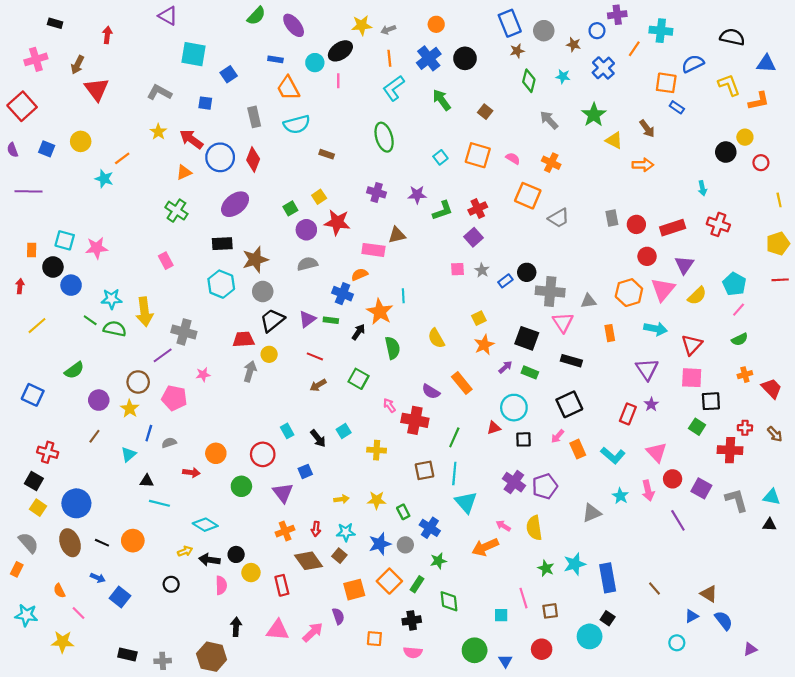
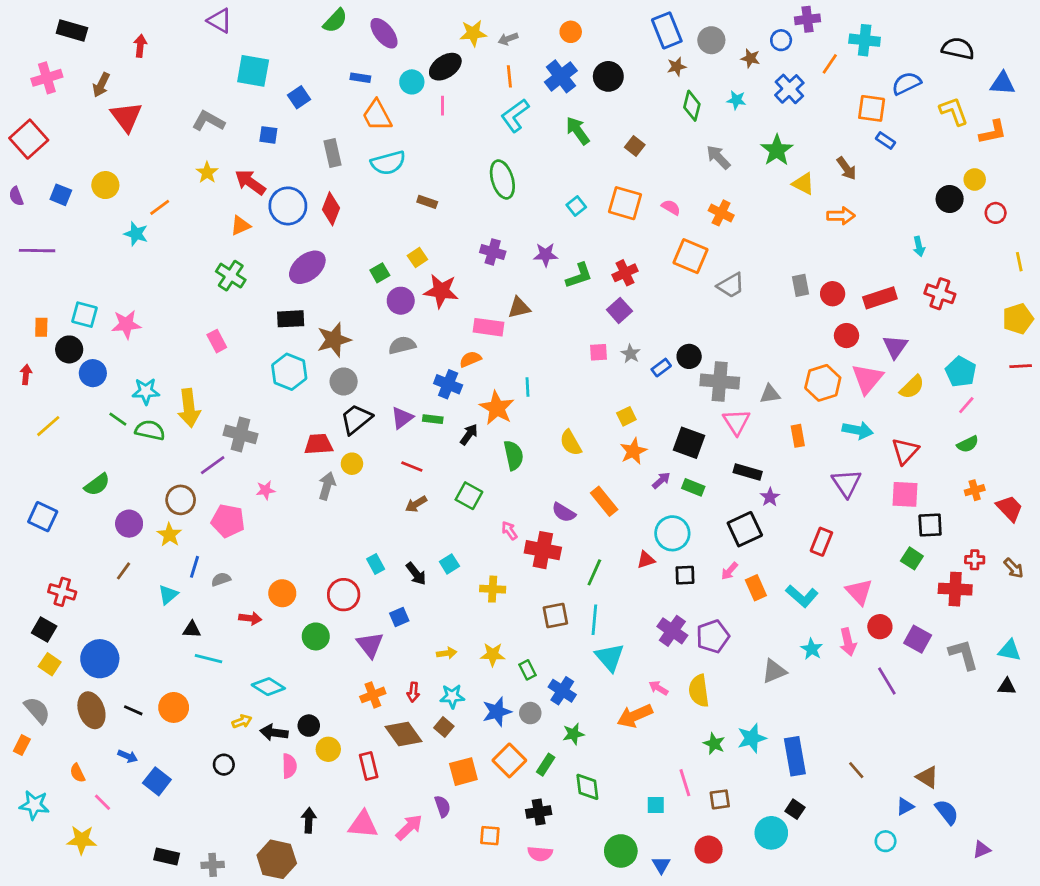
black rectangle: (55, 23) -> (72, 30), size x1.5
purple star: (651, 404) -> (770, 497), moved

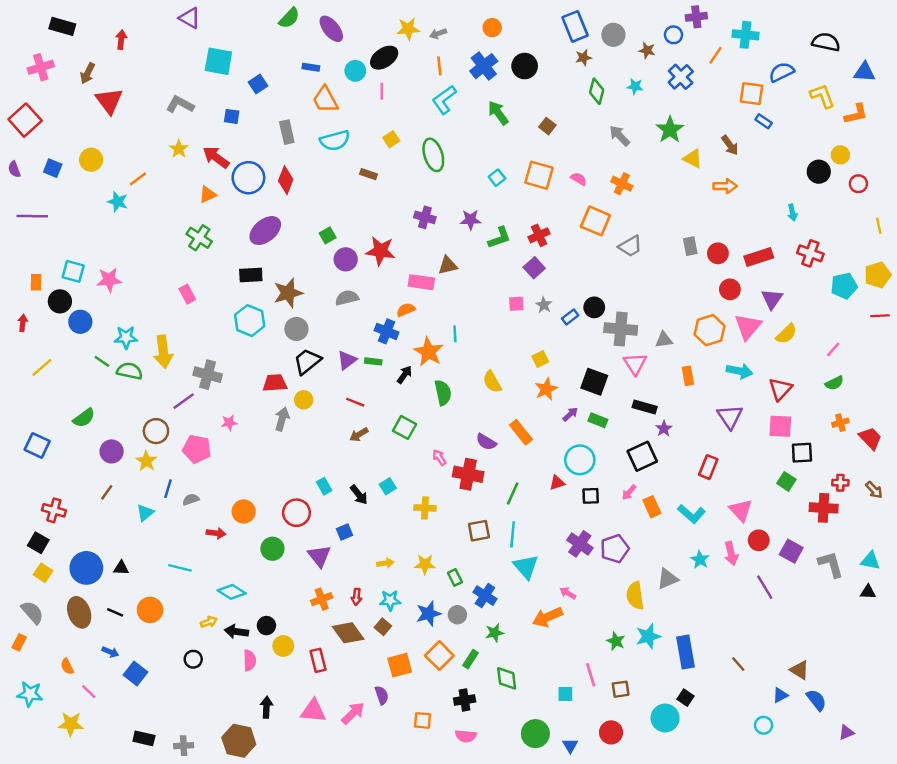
yellow square: (417, 258) -> (391, 139), moved
cyan pentagon: (961, 372) -> (844, 286), moved, turned 30
black triangle: (192, 629) -> (121, 568), moved
yellow semicircle: (699, 691) -> (635, 596), moved

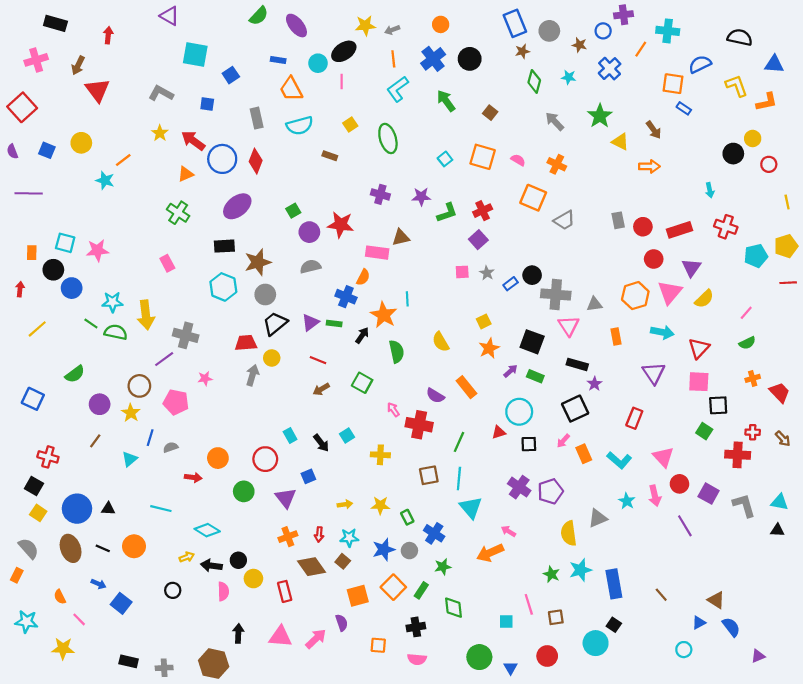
orange semicircle: (406, 310) -> (363, 277), turned 140

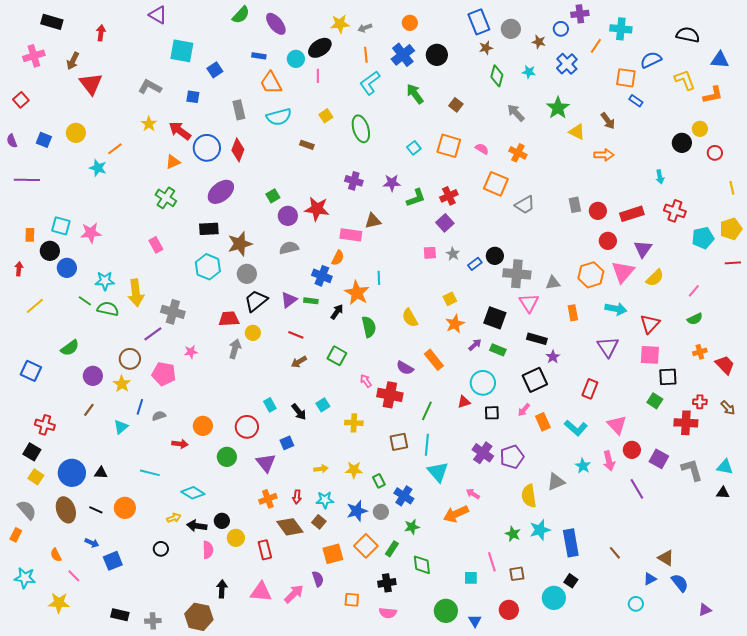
red square: (22, 107) -> (21, 100), size x0.6
blue square: (121, 603) -> (113, 561), turned 30

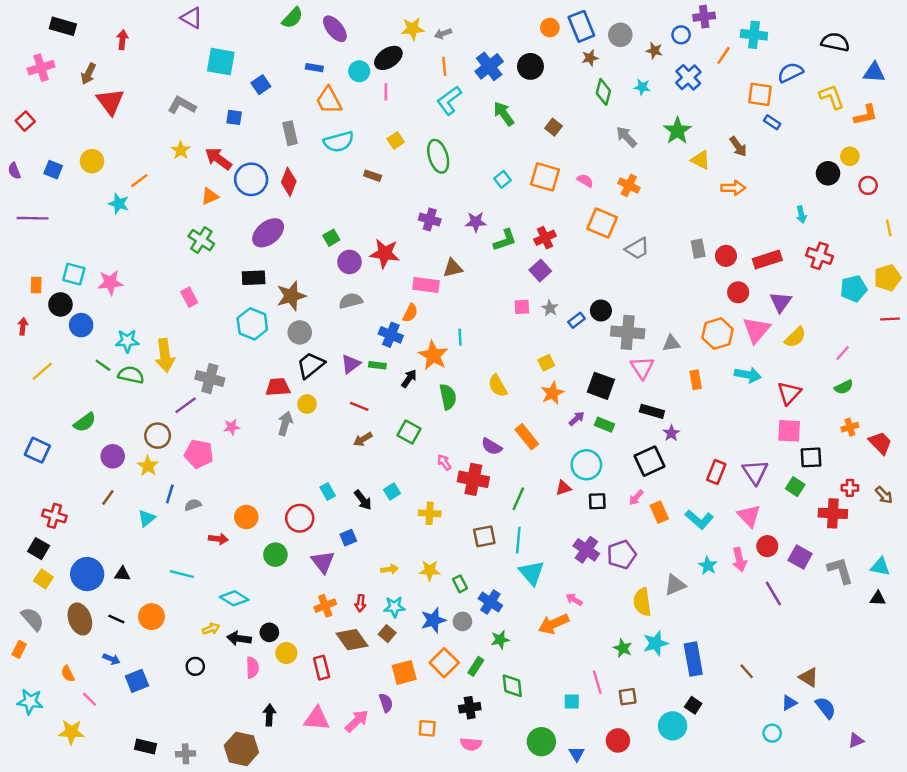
orange circle: (410, 23) -> (550, 28), moved
purple triangle: (608, 347) -> (755, 472), moved

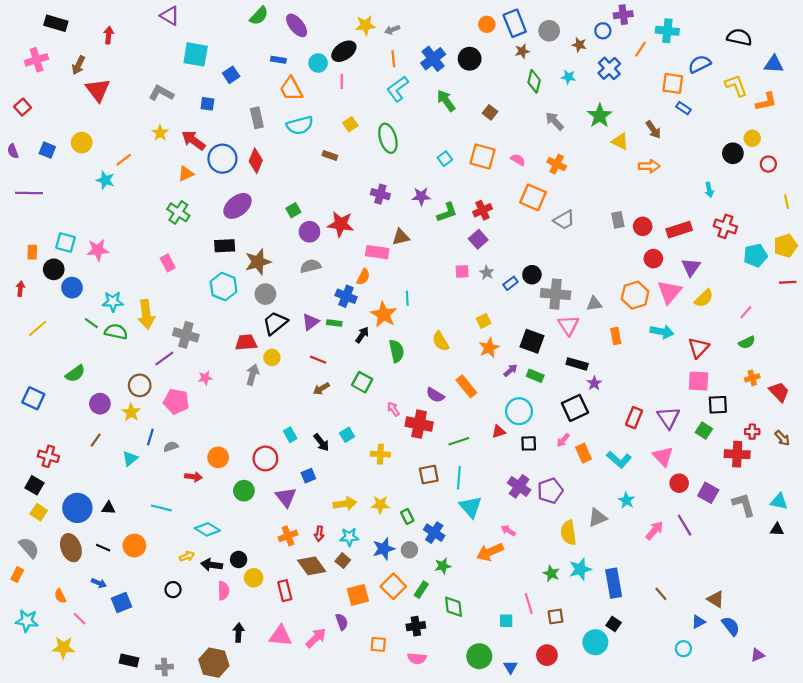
green line: (518, 499) -> (459, 441), turned 48
pink arrow: (739, 559) -> (654, 530), moved, turned -126
yellow arrow: (390, 569) -> (345, 504), size x1.5

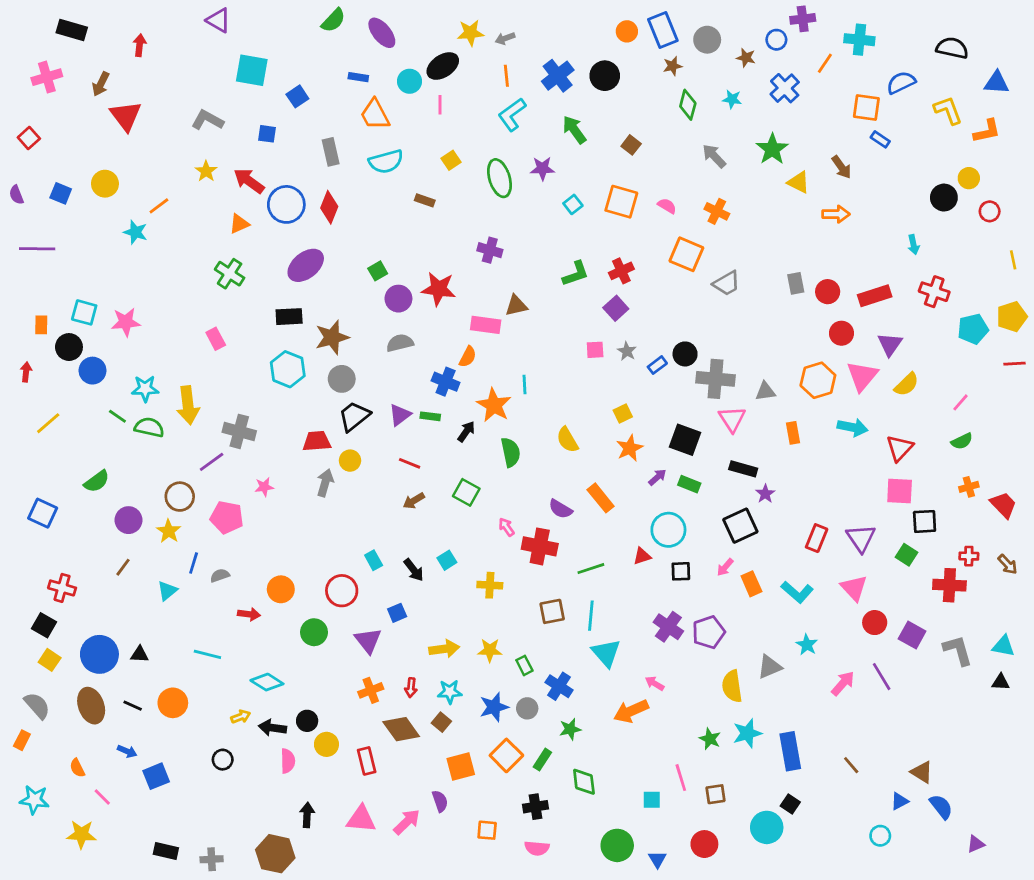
purple star: (421, 196) -> (542, 168), moved

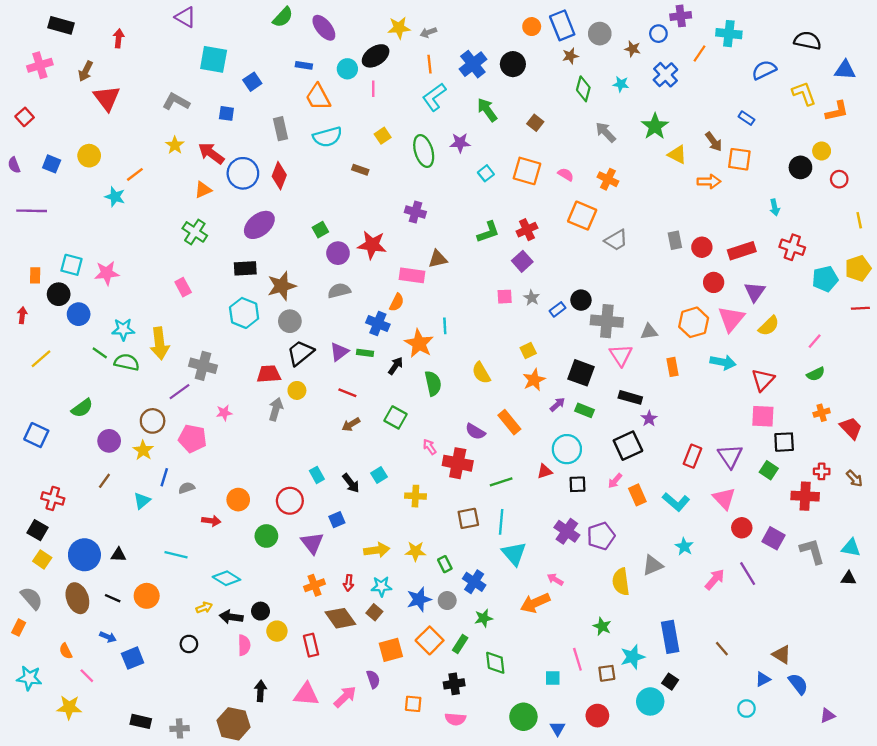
orange square: (866, 108) -> (739, 159), moved
cyan star: (747, 733) -> (633, 657), moved

